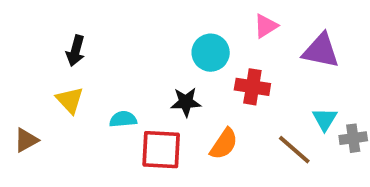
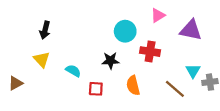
cyan semicircle: (123, 119) -> (73, 71), turned 35
orange semicircle: (224, 144) -> (133, 85), turned 132
red square: (161, 150) -> (96, 89), size x0.6

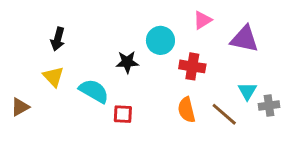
black star: (111, 61) -> (127, 62), moved
cyan semicircle: (73, 71) -> (94, 91), size x1.5
orange semicircle: (133, 85) -> (187, 110), moved

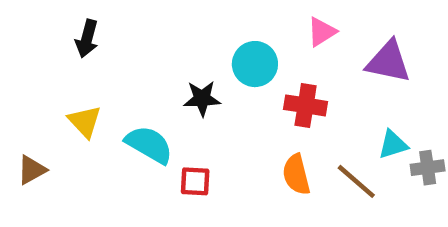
black arrow: (58, 39) -> (87, 39), moved
cyan triangle: (247, 91) -> (393, 145), turned 42

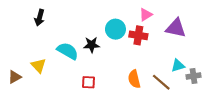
red cross: (306, 105) -> (138, 35), moved
yellow triangle: (85, 122) -> (38, 66), moved
cyan semicircle: (149, 145) -> (68, 51), moved

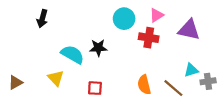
cyan circle: (115, 29) -> (124, 19), moved
yellow triangle: (38, 66) -> (56, 78), moved

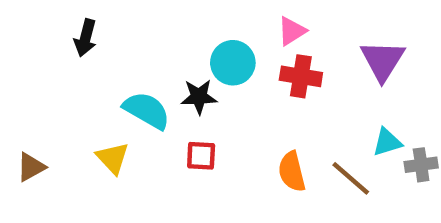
pink triangle: (157, 15) -> (292, 31), moved
cyan circle: (124, 19) -> (233, 63), moved
purple triangle: (189, 30) -> (383, 60), turned 50
red square: (95, 88) -> (201, 156), moved

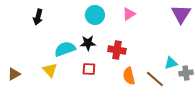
purple triangle: (383, 60) -> (181, 14), moved
cyan circle: (233, 63) -> (95, 15), moved
red cross: (301, 76) -> (117, 50), moved
cyan semicircle: (147, 110) -> (65, 49), turned -50

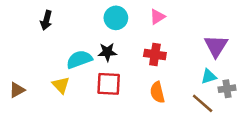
purple triangle: (181, 14) -> (216, 46), moved
red cross: (117, 50) -> (155, 55), moved
red square: (89, 69) -> (109, 84), size x1.5
brown line: (155, 79) -> (203, 103), moved

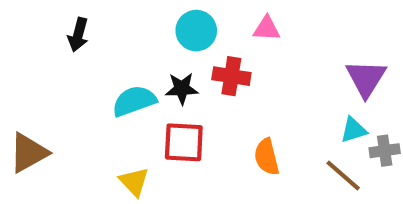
pink triangle: (157, 17) -> (267, 29), turned 35
red cross: (155, 55) -> (231, 76), moved
yellow triangle: (61, 85) -> (134, 182), moved
brown triangle: (17, 90) -> (29, 153), size x1.5

